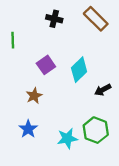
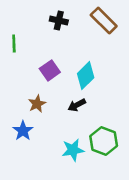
black arrow: (103, 90) -> (77, 105), moved
blue star: (28, 129) -> (23, 131), moved

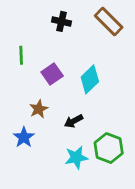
green line: (14, 44) -> (21, 55), moved
black arrow: (77, 105) -> (74, 121), moved

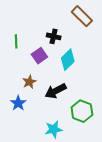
black cross: (62, 21) -> (54, 36), moved
black arrow: (74, 121) -> (56, 91), size x1.5
cyan star: (76, 157) -> (54, 129), moved

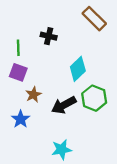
black cross: (54, 36) -> (49, 36), moved
purple square: (39, 56) -> (18, 72), moved, turned -35
green hexagon: (82, 111) -> (94, 98), moved

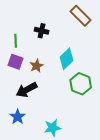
brown star: (33, 95) -> (37, 66), moved
black arrow: (64, 105) -> (27, 90), moved
blue star: (21, 119) -> (18, 117), moved

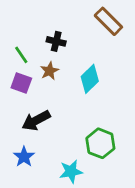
green line: (16, 41) -> (21, 55), turned -32
brown star: (37, 66) -> (49, 71), moved
green hexagon: (81, 84) -> (100, 143), moved

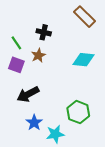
cyan diamond: (90, 79) -> (84, 60), moved, turned 50
blue star: (24, 157) -> (34, 123), moved

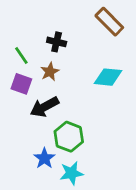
black arrow: (28, 94) -> (44, 107), moved
green hexagon: (78, 112) -> (69, 137), moved

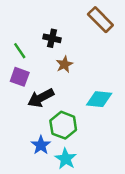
brown star: (50, 72) -> (64, 64), moved
cyan diamond: (108, 77) -> (99, 99), moved
cyan star: (71, 173) -> (66, 159), turned -30

